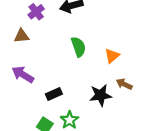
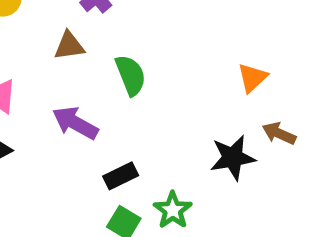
green semicircle: (78, 47) -> (131, 75), moved
black rectangle: (54, 94) -> (121, 176), moved

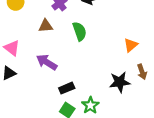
green semicircle: (131, 75) -> (79, 31), moved
brown arrow: (279, 133) -> (142, 72), turned -136

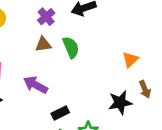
brown triangle: (46, 26) -> (43, 44), moved

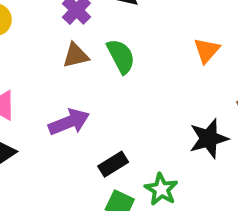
orange triangle: (130, 60) -> (207, 50), moved
purple arrow: (36, 85) -> (69, 122), turned 135

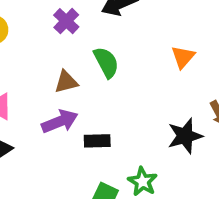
brown triangle: (76, 55) -> (66, 82), moved
black rectangle: (113, 164) -> (97, 141), moved, turned 30

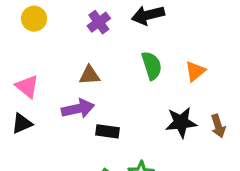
green semicircle: (106, 62) -> (152, 66), moved
black star: (185, 136) -> (181, 122), moved

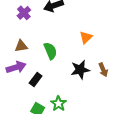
green semicircle: (152, 66) -> (50, 51), moved
black rectangle: (107, 131) -> (36, 79), turned -56

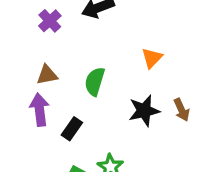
green semicircle: (50, 51) -> (95, 81), turned -138
purple arrow: (16, 67) -> (40, 110), turned -78

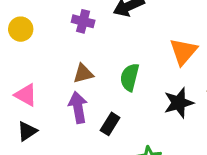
purple cross: (50, 21) -> (83, 21), turned -30
orange triangle: (152, 58) -> (183, 52), size x1.4

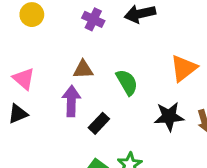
green semicircle: (130, 77) -> (127, 82), turned 124

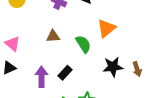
orange triangle: (184, 68) -> (106, 28), moved
purple arrow: (71, 101) -> (41, 77), moved

